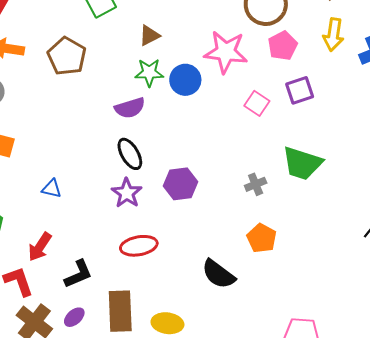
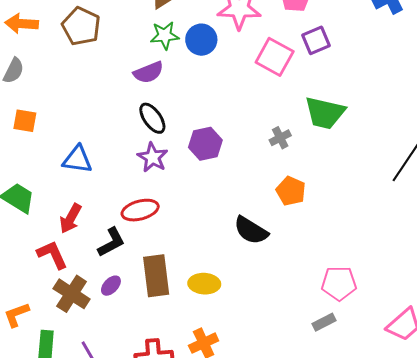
pink square: (257, 103) -> (275, 57), size x1.5
blue triangle: (52, 189) -> (77, 159), size x1.5
red ellipse: (139, 246) -> (140, 210), moved

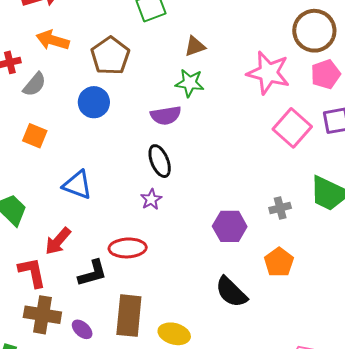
blue circle: (201, 40) -> (94, 102), moved
purple hexagon: (205, 144) -> (230, 226), moved
purple star: (153, 157) -> (151, 199), size x0.7
purple ellipse: (111, 286) -> (82, 329), moved, turned 75
brown cross: (72, 294) -> (42, 315), turned -36

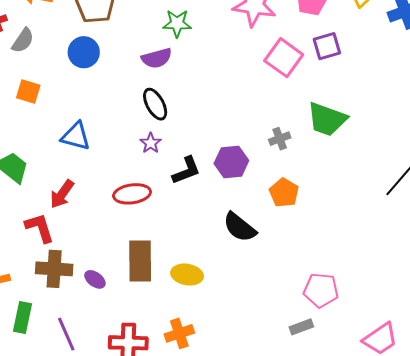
black L-shape: (93, 273) -> (186, 171), moved

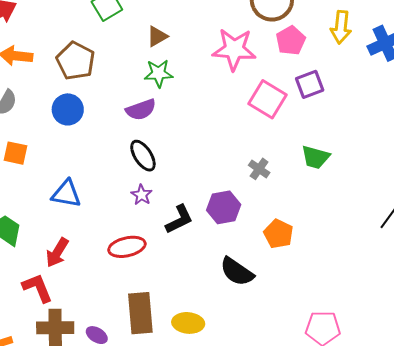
green trapezoid: (327, 119) -> (315, 157), size x0.7
gray cross: (280, 139) -> (259, 169), moved, turned -30

